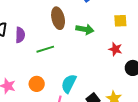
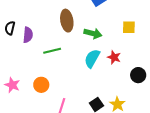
red star: (115, 49) -> (114, 57), moved
cyan semicircle: (69, 84) -> (92, 58), moved

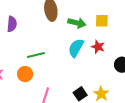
yellow square: (129, 27) -> (102, 21), moved
green line: (52, 51) -> (36, 55), moved

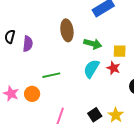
yellow square: (102, 21) -> (120, 51), moved
orange circle: (25, 74) -> (32, 94), moved

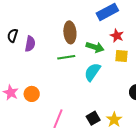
red star: (113, 68) -> (117, 36), moved
green line: (51, 75) -> (66, 57), moved

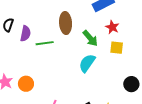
green arrow: (95, 47) -> (90, 38), turned 30
green line: (66, 57) -> (45, 43), moved

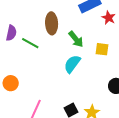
red star: (112, 27) -> (109, 18), moved
green line: (45, 43) -> (30, 43), turned 36

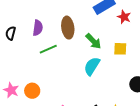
purple semicircle: (11, 33) -> (38, 28), moved
green line: (30, 43) -> (48, 49), turned -48

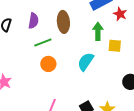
green arrow: (93, 41) -> (98, 31), moved, turned -138
orange circle: (32, 91) -> (48, 64), moved

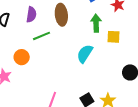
orange circle: (48, 64) -> (22, 57), moved

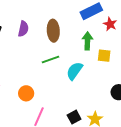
green line: (41, 36) -> (50, 60), moved
orange circle: (22, 57) -> (26, 93), moved

